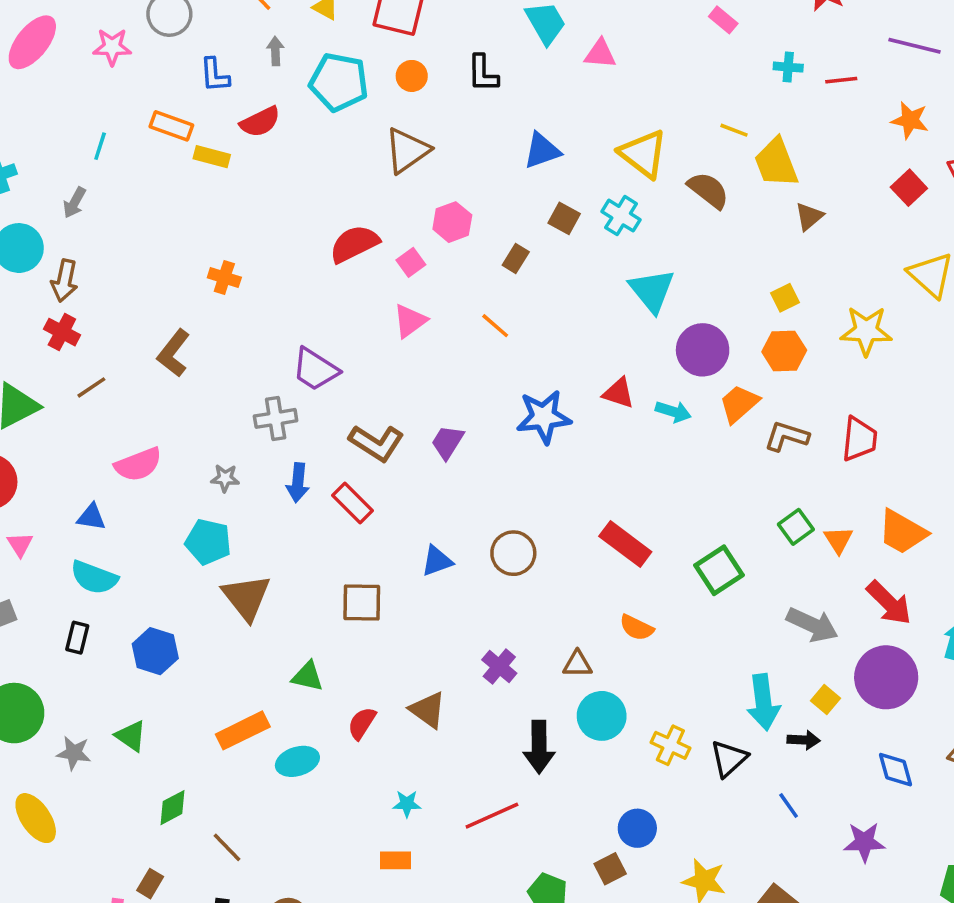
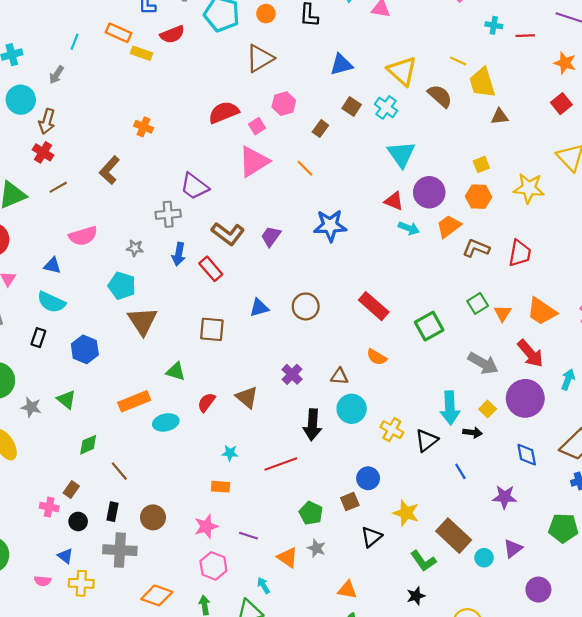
brown triangle: (809, 216) -> (500, 116), turned 30
pink triangle: (410, 321) -> (254, 161), size x1.5
red triangle: (619, 393) -> (394, 201), moved

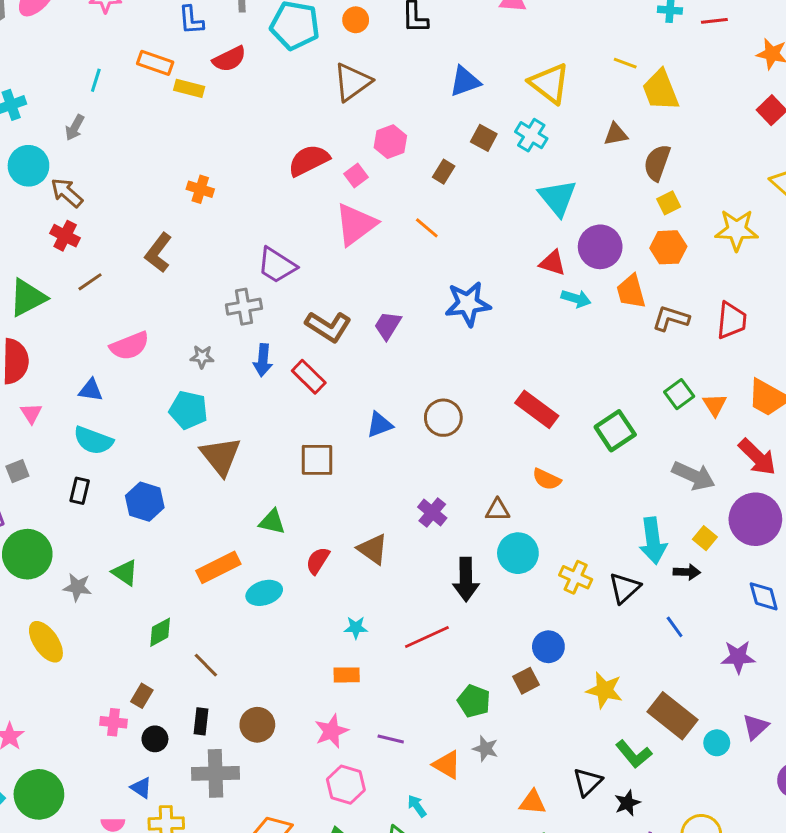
brown semicircle: (440, 96) -> (657, 163), moved, turned -108
brown triangle: (500, 116) -> (616, 134), moved
brown arrow: (47, 121) -> (67, 193), turned 120
orange trapezoid: (449, 226) -> (631, 292), turned -64
black triangle: (371, 537) -> (588, 782), moved

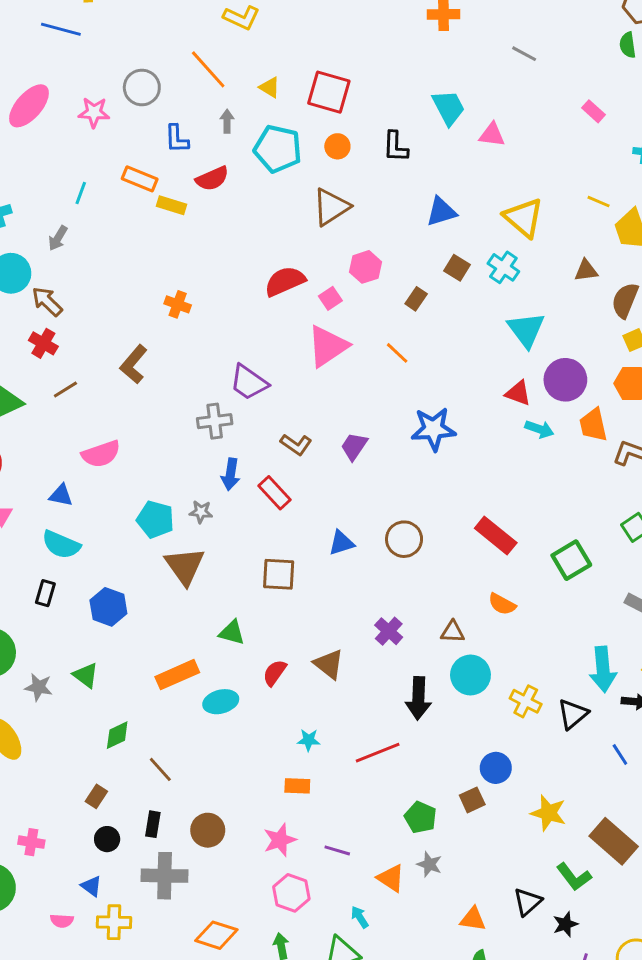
brown L-shape: (328, 326) -> (296, 445), size x0.7
gray star: (202, 357) -> (201, 512), moved
pink cross: (114, 722) -> (31, 842), moved

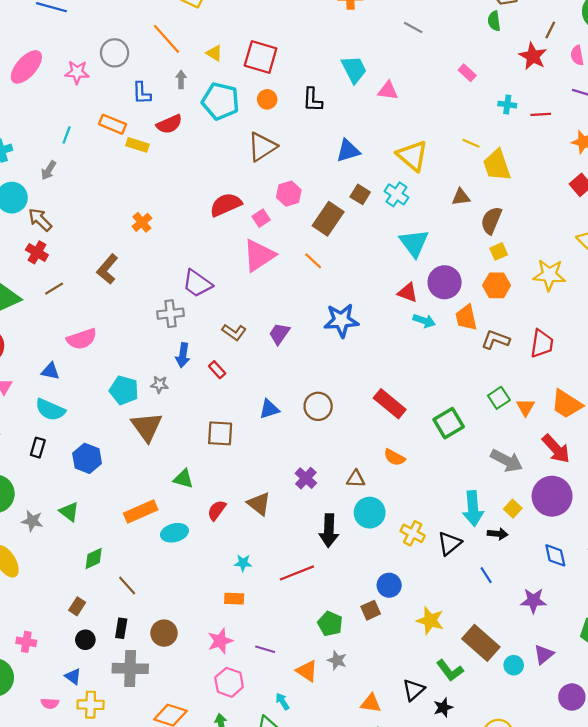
brown rectangle: (416, 299) -> (328, 219), size x1.8
orange cross: (178, 304) -> (142, 222), turned 30
red rectangle: (275, 493) -> (217, 370), size x0.7

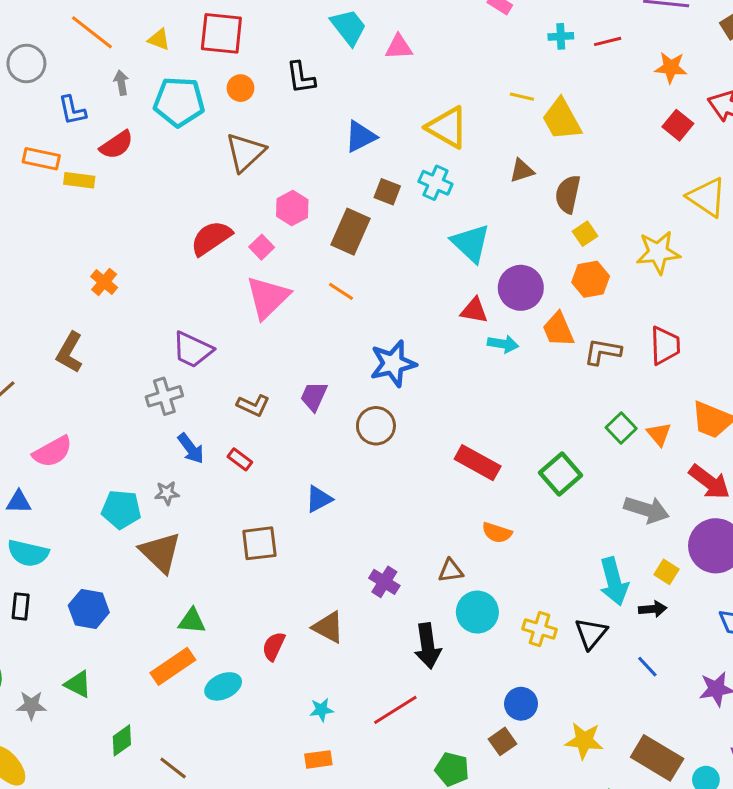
blue arrow: (183, 355) -> (191, 448), turned -35
brown circle: (318, 406) -> (376, 426), moved
green triangle: (183, 479) -> (192, 621), moved

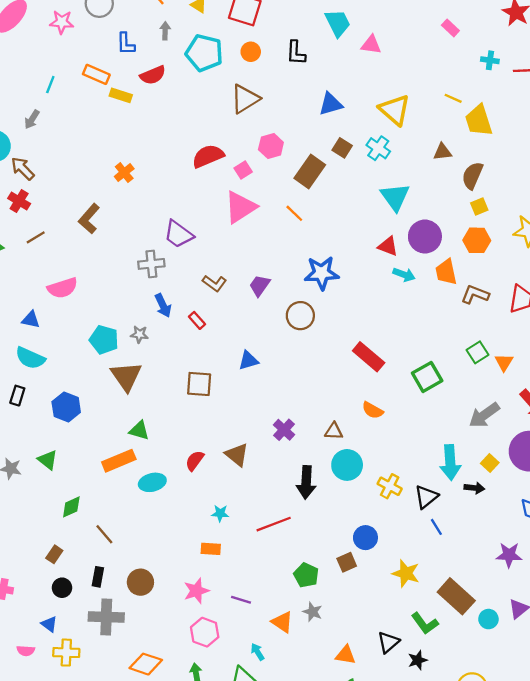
gray arrow: (647, 510) -> (484, 415), turned 116
blue line: (647, 667) -> (436, 527), moved

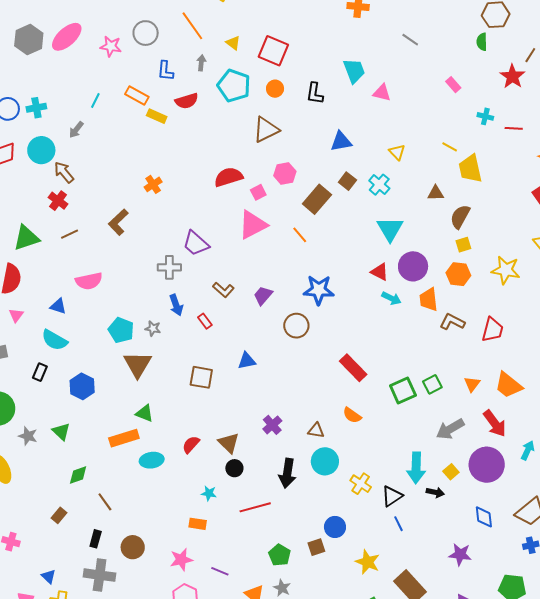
yellow triangle: (395, 110) -> (397, 152), size x0.6
green square: (478, 352) -> (432, 384), moved
black circle: (62, 588) -> (234, 468), moved

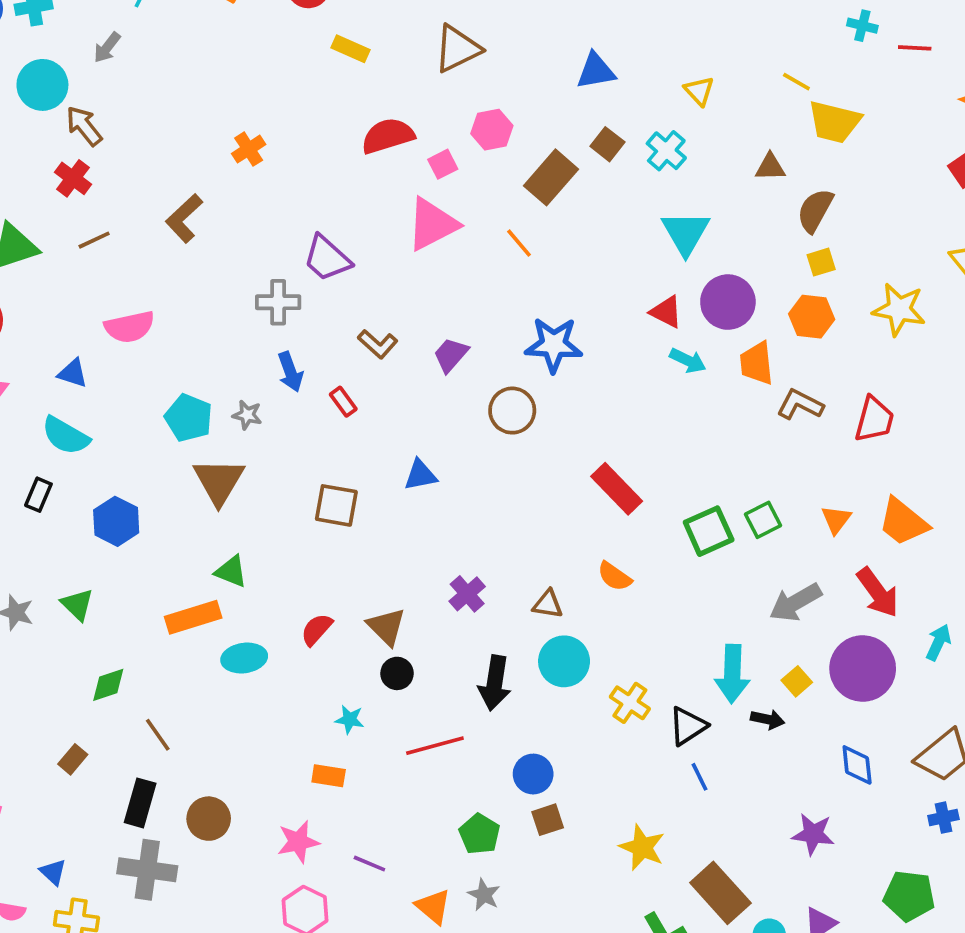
yellow rectangle: (157, 116) -> (350, 49), moved
yellow trapezoid: (470, 169) -> (834, 122), turned -64
blue circle: (335, 527) -> (533, 774), moved
black rectangle: (96, 539) -> (140, 803), size x1.4

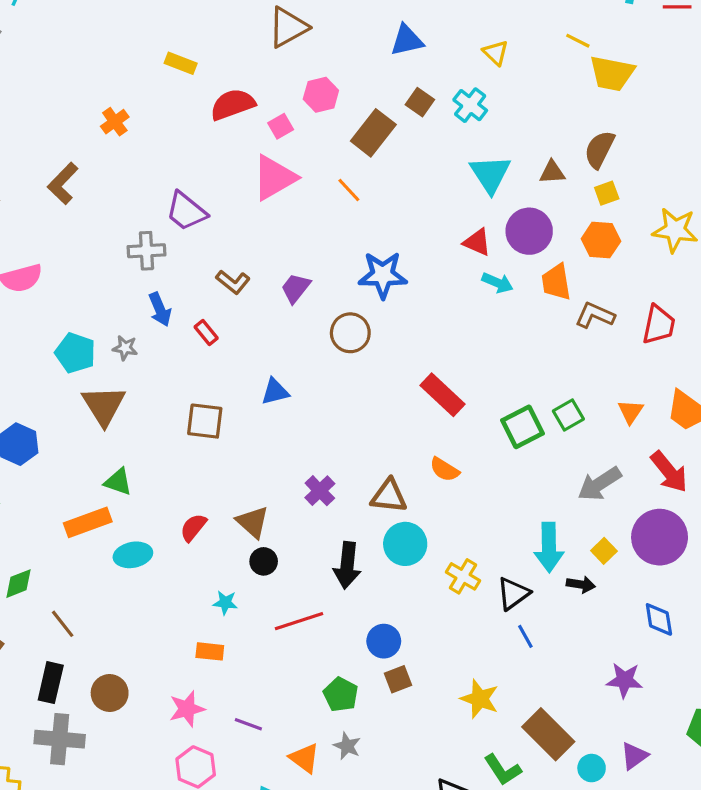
yellow rectangle: (350, 49) -> (181, 63), moved
brown triangle: (770, 167) -> (552, 172), moved
brown triangle: (548, 604) -> (389, 496), size x1.4

